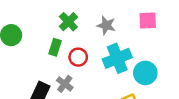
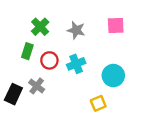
cyan cross: (117, 58) -> (76, 64), moved, size x0.7

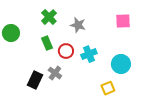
green cross: (40, 27) -> (49, 17), moved
gray star: (76, 30) -> (78, 25), moved
green rectangle: (27, 51) -> (47, 43), turned -40

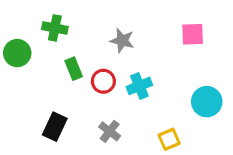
green cross: (49, 17) -> (55, 28), moved, turned -35
cyan circle: (121, 64) -> (207, 102), moved
gray cross: (55, 73) -> (110, 131), moved

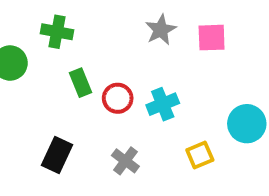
pink square: (193, 34) -> (212, 38), moved
gray star: (122, 41) -> (161, 30), moved, turned 30
yellow square: (169, 139) -> (200, 155), moved

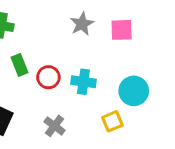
cyan cross: (163, 104) -> (83, 82), turned 30
cyan circle: (247, 124) -> (134, 91), moved

